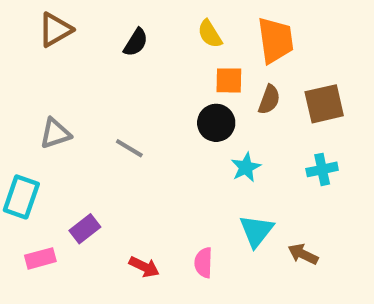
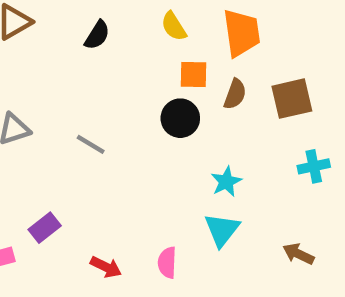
cyan star: (246, 167) -> (226, 182), moved
cyan cross: (322, 169) -> (314, 166), moved
brown arrow: (303, 254) -> (298, 254), moved

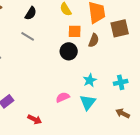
brown square: (292, 99) -> (120, 28), moved
gray line: (91, 144) -> (28, 36), moved
cyan cross: (314, 166) -> (121, 82), moved
pink semicircle: (167, 263) -> (63, 97), moved, turned 64

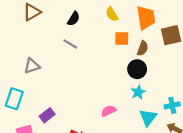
black circle: (69, 51) -> (137, 69), moved
cyan cross: (121, 82) -> (172, 105), moved
cyan triangle: (88, 102) -> (148, 117), moved

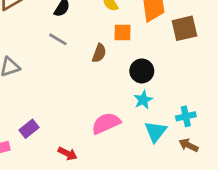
brown semicircle: (143, 48) -> (99, 53), moved
pink semicircle: (109, 111) -> (106, 123), size x1.5

